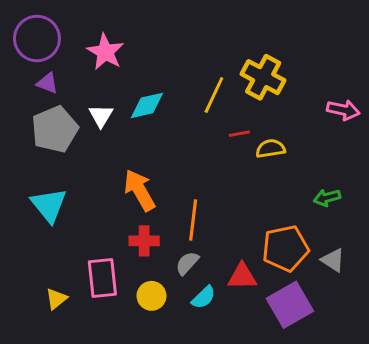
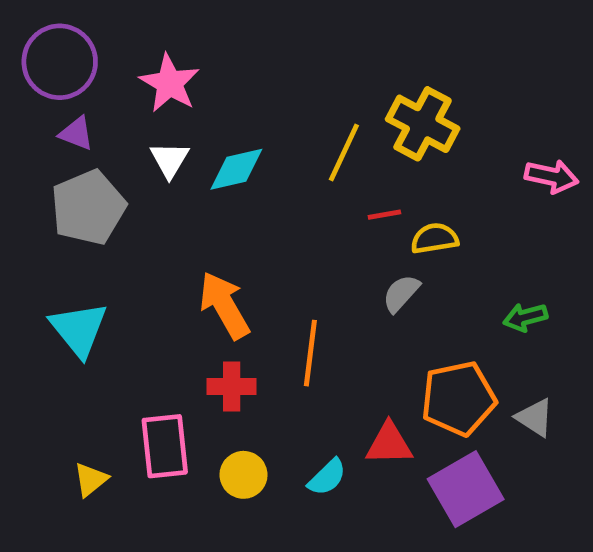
white triangle: (101, 116) -> (169, 160), moved
gray semicircle: (187, 263) -> (401, 293), moved

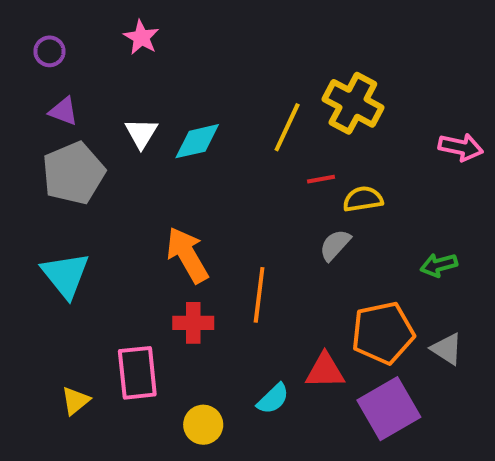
purple circle: (60, 62) -> (49, 51), size x0.5
pink star: (169, 83) -> (141, 37), moved, size x0.7
yellow circle: (244, 475) -> (203, 425), moved

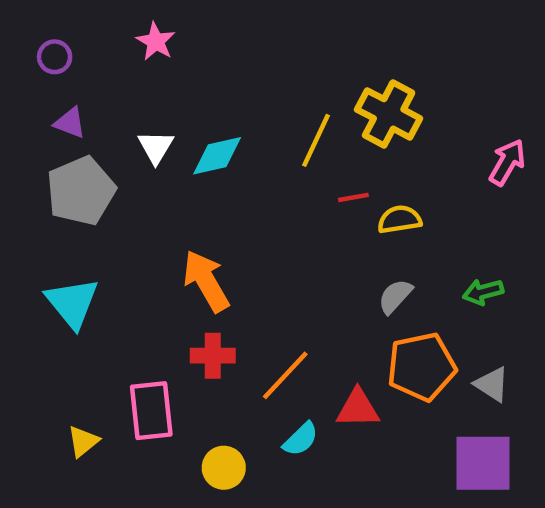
pink arrow: (461, 147) -> (507, 162), turned -72
gray semicircle: (335, 245) -> (395, 296), moved
orange line: (259, 295) -> (285, 375), moved, turned 36
purple square: (389, 409) -> (483, 463), moved, turned 30

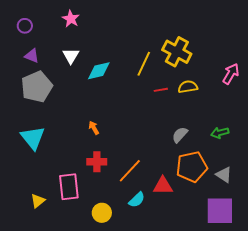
white triangle: (156, 147) -> (71, 56), moved
yellow semicircle: (400, 219) -> (188, 87), moved
orange arrow: (206, 281) -> (94, 128), size x0.5

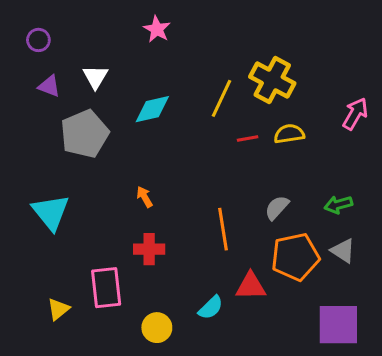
pink star: (71, 19) -> (157, 29), moved
white triangle: (71, 56) -> (95, 77), moved
gray pentagon: (37, 87) -> (85, 134), moved
orange line: (130, 171) -> (223, 229), moved, turned -52
gray triangle: (224, 175) -> (343, 251), moved

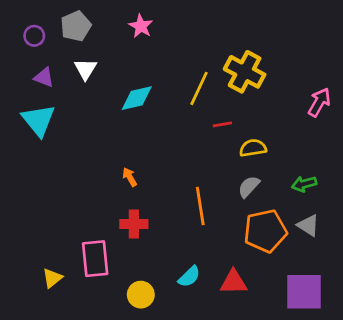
gray pentagon: (85, 134) -> (76, 26), moved, size x0.7
yellow semicircle: (289, 134) -> (253, 148), moved
cyan triangle: (51, 212) -> (38, 120), moved
red triangle: (251, 286) -> (234, 282), moved

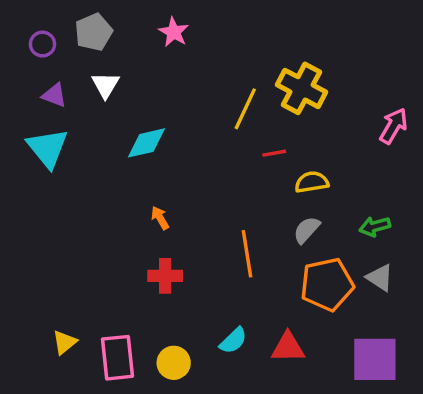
cyan diamond: (137, 98) -> (146, 143), moved
pink rectangle: (95, 259) -> (117, 358), moved

